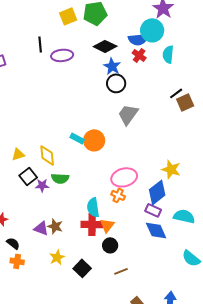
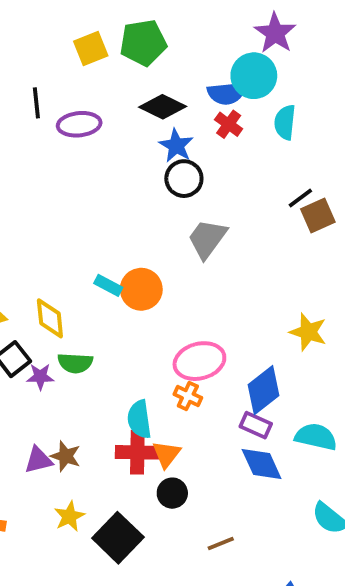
yellow star: (171, 169) -> (308, 332), moved
purple triangle: (41, 228) -> (38, 460), turned -35
black square: (82, 268) -> (118, 538), size x1.4
brown line: (121, 271) -> (221, 544), moved

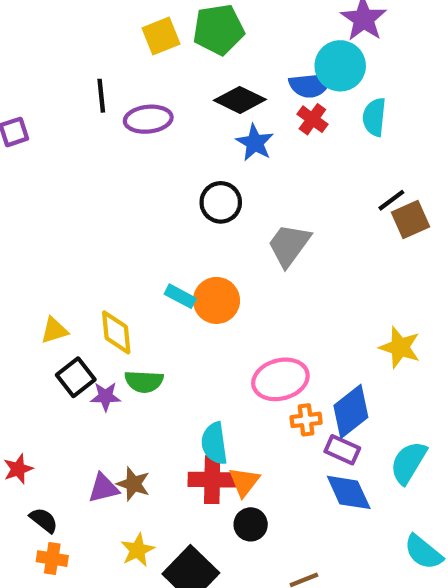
black circle: (184, 179) -> (221, 202), moved
orange cross: (188, 396) -> (306, 420), moved, turned -32
cyan semicircle: (316, 437) -> (408, 463), turned -72

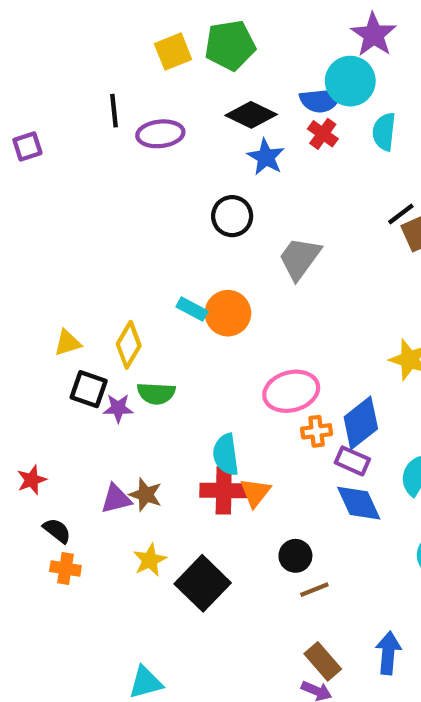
yellow diamond: (116, 332) -> (129, 345), turned 36
black square: (76, 377) -> (89, 389), turned -33
black circle: (251, 524) -> (295, 556), moved

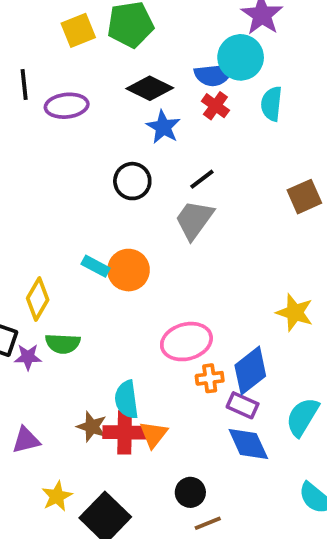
black line: (401, 214) -> (202, 179), moved
brown star: (146, 495) -> (92, 427), moved

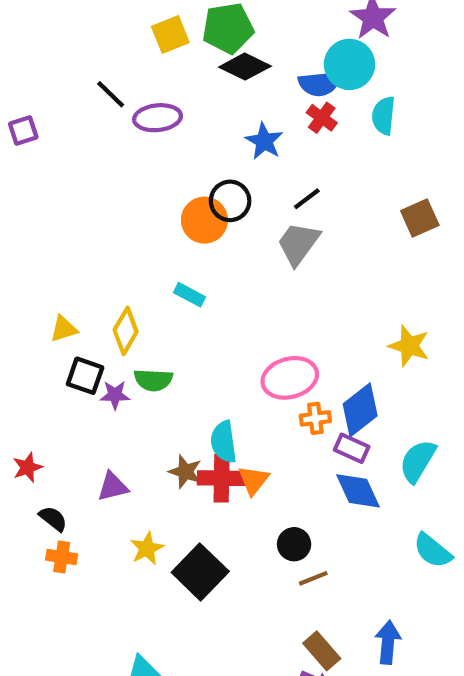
black line: (24, 84) -> (111, 94), turned -40
black diamond: (150, 88) -> (245, 67), moved
orange circle: (128, 270) -> (204, 220), moved

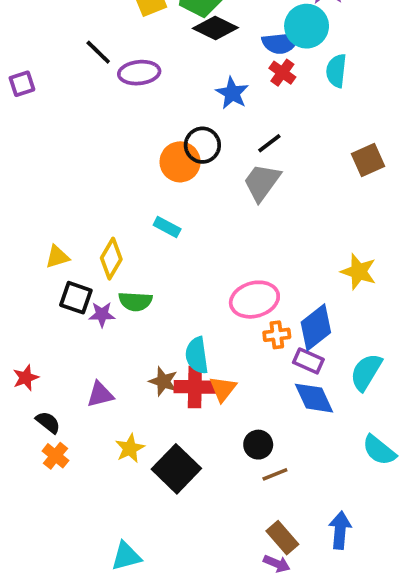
orange cross: (62, 557) -> (55, 456), turned 30

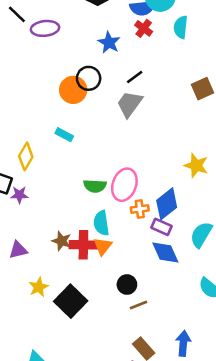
pink ellipse: (254, 300) -> (124, 185), turned -56
green semicircle: (135, 301) -> (95, 186), moved
cyan semicircle: (197, 355) -> (101, 223), moved

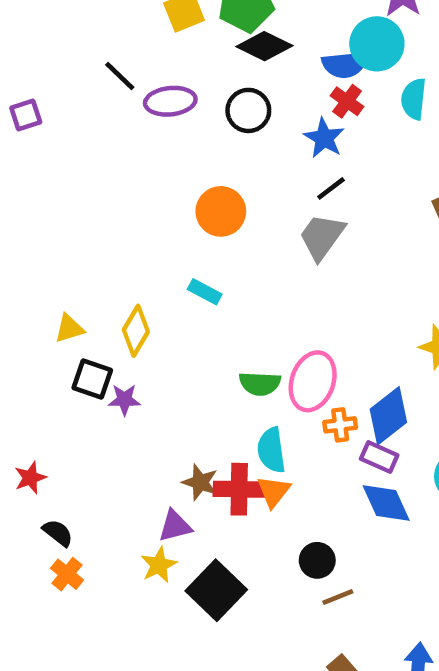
blue star: (109, 43) -> (324, 138), moved
black circle: (89, 78) -> (248, 110), moved
purple triangle: (18, 250) -> (175, 526), moved

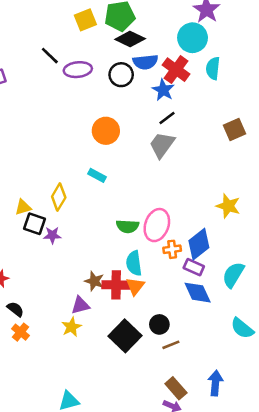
blue semicircle: (345, 65) -> (145, 62), moved
red cross: (347, 101) -> (176, 70), size x1.5
yellow triangle: (69, 328) -> (23, 207), moved
black square: (216, 590) -> (125, 336), moved

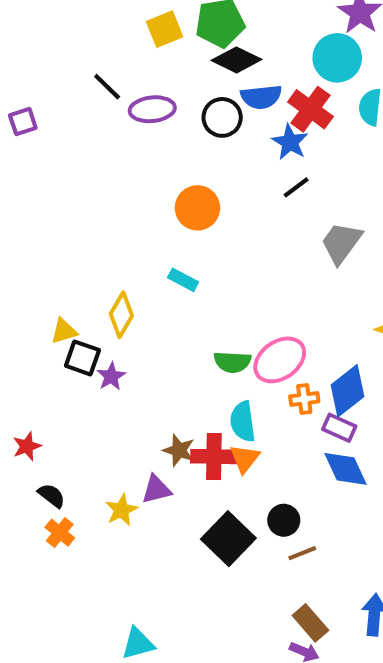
gray trapezoid: (162, 145) -> (341, 243), moved
pink ellipse: (157, 225) -> (280, 360), turned 36
purple star: (52, 235) -> (111, 376), turned -30
yellow star: (71, 327) -> (121, 510), moved

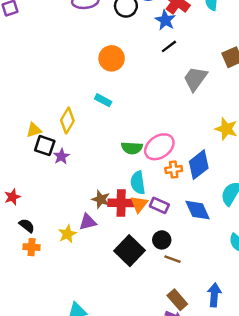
purple rectangle: (339, 428) -> (159, 205), moved
orange cross: (60, 533) -> (32, 247), turned -35
brown line: (302, 553) -> (172, 259), turned 42

